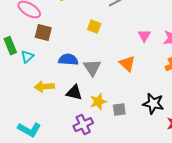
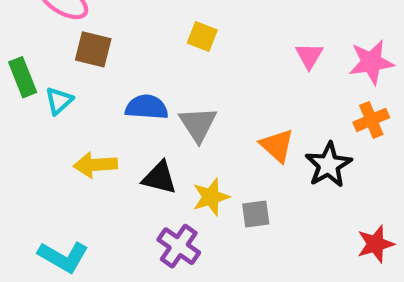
orange triangle: (127, 64) -> (277, 146), moved
black star: (153, 104) -> (328, 165), moved, turned 30
purple cross: (83, 125) -> (179, 246), turned -30

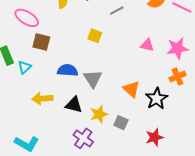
pink triangle: (309, 56) -> (147, 45), turned -48
gray square: (256, 214) -> (121, 123), turned 32
red star: (376, 244) -> (154, 137), moved

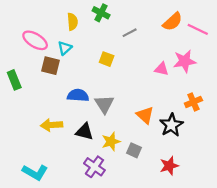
pink star: (178, 48) -> (185, 61), moved
cyan triangle: (25, 67) -> (65, 48), moved

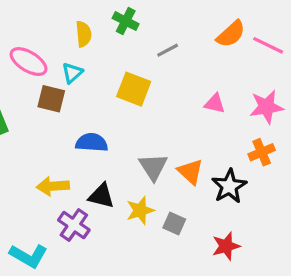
yellow square: (107, 59) -> (134, 89), size x1.5
pink star: (185, 61) -> (266, 107), moved
gray triangle: (104, 104) -> (153, 167), moved
purple cross: (94, 167) -> (74, 225), moved

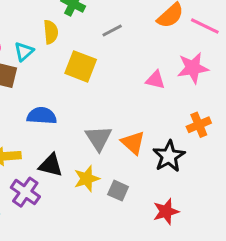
yellow semicircle: (84, 34) -> (51, 32), moved
pink star: (266, 107) -> (193, 68), moved

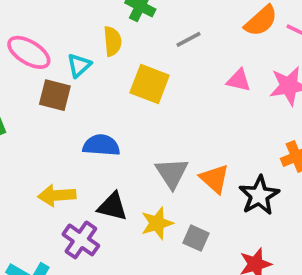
pink triangle: (155, 80) -> (239, 80), moved

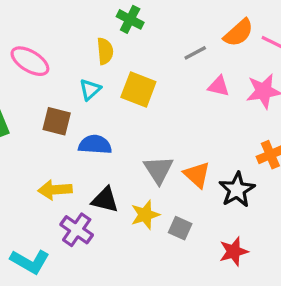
gray line: (189, 39) -> (195, 53), moved
cyan triangle: (79, 65) -> (90, 90), moved
brown square: (55, 95) -> (57, 121), moved

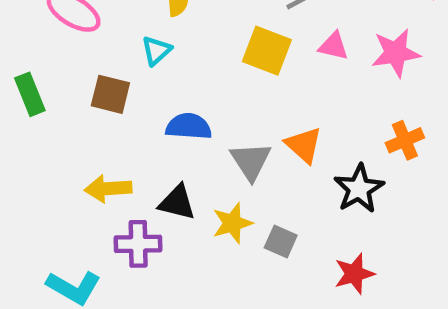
yellow square: (138, 90) -> (267, 51), moved
blue semicircle: (95, 145) -> (189, 127), moved
orange triangle: (197, 175) -> (304, 145), moved
purple cross: (77, 230) -> (138, 244), turned -36

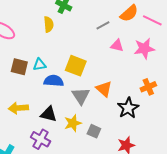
cyan triangle: (156, 51) -> (40, 65), moved, turned 32
yellow square: (267, 51) -> (76, 66), moved
purple cross: (138, 244) -> (41, 139), moved, turned 30

